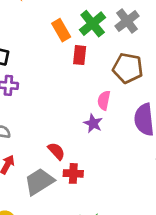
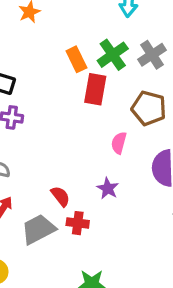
red rectangle: (80, 55) -> (95, 89), size x1.4
purple star: (93, 123) -> (108, 188), moved

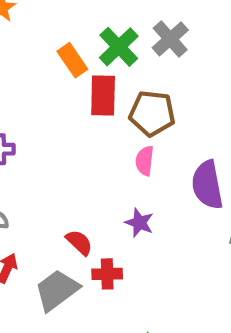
brown pentagon: (149, 108) -> (152, 113), moved

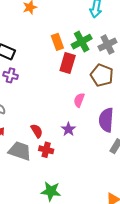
brown pentagon: (152, 113) -> (102, 75), moved
gray trapezoid: (57, 290) -> (20, 151), turned 40

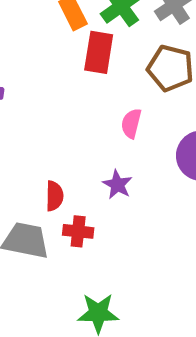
red semicircle: (37, 131) -> (54, 196), turned 40

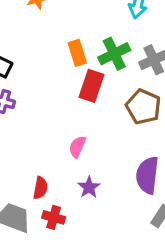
pink semicircle: (131, 123) -> (77, 147), moved

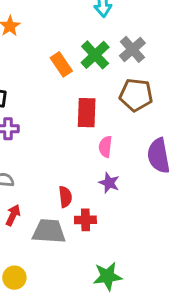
red rectangle: (92, 86) -> (87, 113), moved
pink semicircle: (77, 147) -> (105, 147), moved

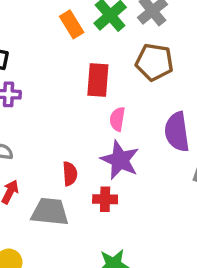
purple star: (109, 183) -> (120, 160), size x1.6
red cross: (85, 220) -> (105, 199), moved

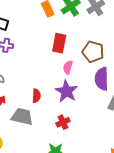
brown pentagon: (154, 62) -> (93, 52), moved
red cross: (105, 199) -> (63, 122), moved, turned -32

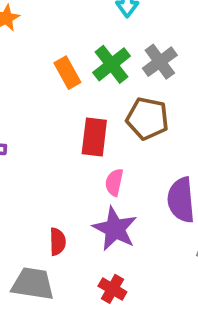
brown pentagon: (93, 52) -> (147, 119), moved
red cross: (63, 122) -> (112, 289), turned -32

